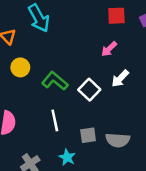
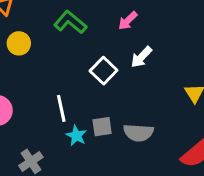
green L-shape: (55, 81) -> (70, 22), moved
cyan star: (67, 157) -> (76, 136), moved

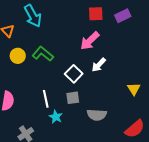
pink arrow: (128, 21) -> (90, 41), size x1.5
green L-shape: (70, 22) -> (43, 54), moved
gray square: (102, 127) -> (73, 98), moved

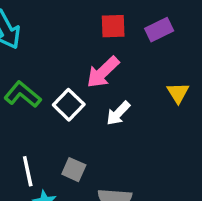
white square: (74, 74) -> (69, 105), moved
yellow triangle: (134, 89) -> (178, 93), moved
gray square: (73, 98) -> (74, 170), turned 32

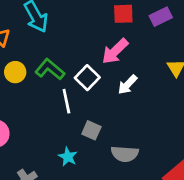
white line: (28, 171) -> (66, 101), moved

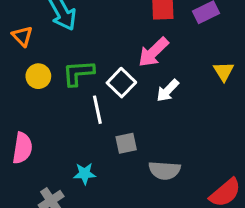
green L-shape: (50, 69) -> (78, 73), turned -44
gray square: (91, 130) -> (126, 143), turned -36
cyan star: (68, 157) -> (85, 174), moved, turned -30

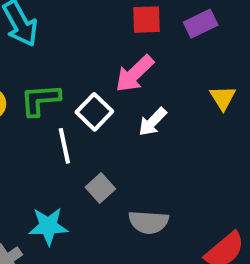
gray square: (126, 143) -> (100, 188), turned -30
cyan star: (85, 174) -> (48, 226), size x1.4

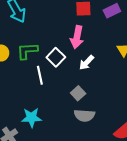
pink arrow: (134, 74) -> (77, 37), turned -35
gray square: (100, 188) -> (78, 93), moved

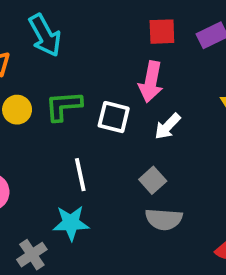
white square: (56, 57) -> (114, 117), turned -30
white line: (40, 75) -> (80, 175), moved

